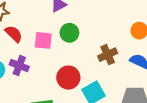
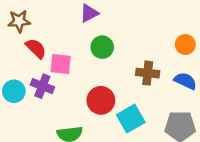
pink square: (43, 40) -> (61, 64), moved
brown cross: (108, 55) -> (148, 73), turned 30

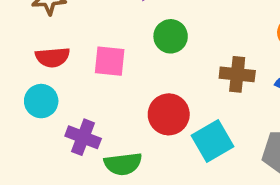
red semicircle: (36, 48) -> (53, 57), moved, turned 130
purple cross: (42, 86) -> (83, 137), moved

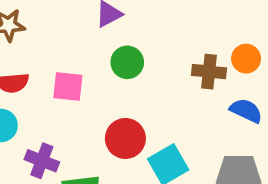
brown cross: (237, 74) -> (209, 72), moved

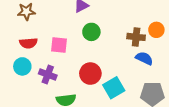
blue semicircle: (246, 111) -> (144, 58), moved
purple cross: (42, 161) -> (48, 75), moved

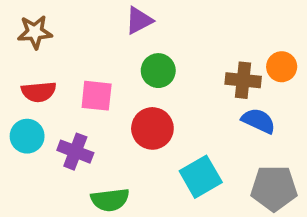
red circle: (90, 74) -> (152, 128), moved

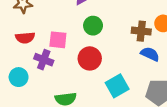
cyan circle: (27, 136) -> (19, 77), moved
purple cross: (75, 152) -> (44, 60), moved

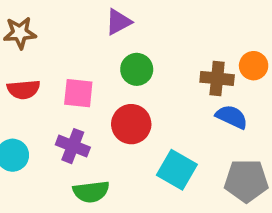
purple cross: (44, 60) -> (73, 146), moved
cyan square: (117, 86) -> (177, 170), turned -30

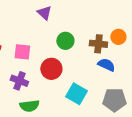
purple triangle: (118, 22) -> (44, 13), turned -49
green circle: (137, 69) -> (65, 41), moved

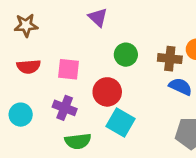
cyan square: (76, 94) -> (121, 123), moved

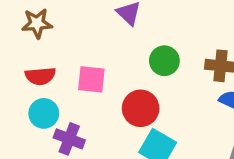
purple cross: (65, 108) -> (69, 139), moved
cyan circle: (21, 115) -> (44, 113), moved

